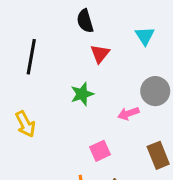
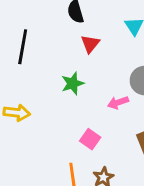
yellow arrow: (25, 124) -> (17, 113), turned -55
pink square: (100, 151) -> (90, 139), turned -30

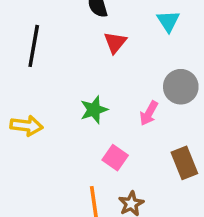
green star: (73, 83) -> (94, 110), moved
pink arrow: (118, 103) -> (149, 113), turned -42

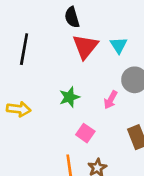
cyan triangle: (168, 21) -> (119, 45), moved
red triangle: (115, 42) -> (85, 47), size x1.5

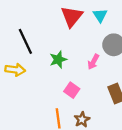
black line: (24, 49) -> (25, 41), moved, turned -35

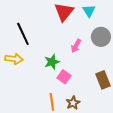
green star: (58, 60) -> (52, 62), moved
pink arrow: (93, 62) -> (76, 46), moved

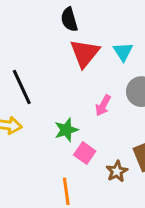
brown star: (73, 103) -> (117, 171), moved

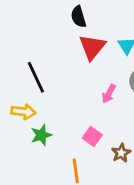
green star: (66, 130) -> (41, 135), moved

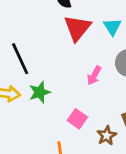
green star: (41, 135) -> (40, 92), moved

